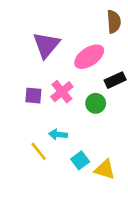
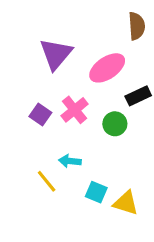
purple square: (33, 96) -> (40, 114), turned 30
cyan square: (80, 160) -> (96, 192), turned -30

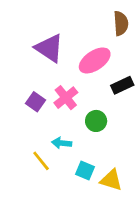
purple triangle: (56, 54) -> (49, 48), turned -36
green circle: (115, 124) -> (96, 121), moved

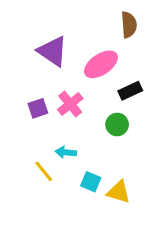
purple square: (36, 102) -> (38, 108), turned 36
green circle: (96, 121) -> (117, 124), moved

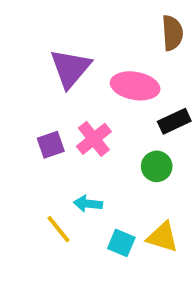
purple triangle: (53, 51) -> (70, 68), turned 36
pink ellipse: (101, 64) -> (135, 86), turned 44
yellow triangle: (119, 192) -> (163, 237), moved

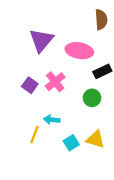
purple square: (51, 145) -> (30, 85), turned -35
yellow line: (59, 229) -> (34, 135), turned 60
cyan square: (121, 243) -> (71, 143), turned 35

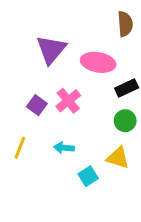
green circle: (92, 98) -> (125, 121), moved
yellow line: (34, 135) -> (20, 148), moved
yellow triangle: (95, 139) -> (118, 158), moved

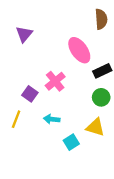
purple triangle: (51, 50) -> (24, 34), moved, size x0.7
pink ellipse: (98, 62) -> (79, 50), turned 45
purple square: (37, 105) -> (30, 94), moved

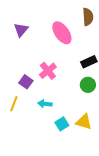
pink ellipse: (79, 50) -> (62, 33), moved
yellow triangle: (95, 127) -> (84, 122), moved

